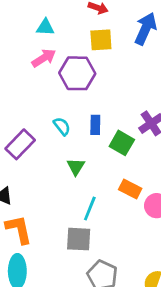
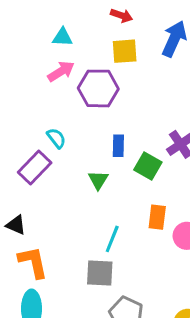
cyan semicircle: (62, 126) -> (56, 138), moved
green triangle: (76, 167) -> (98, 180), moved
orange rectangle: (130, 189) -> (157, 217), turned 70

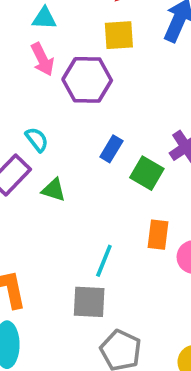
pink arrow: (61, 71) -> (42, 59), turned 96
blue rectangle: (118, 146) -> (111, 149), turned 30
green triangle: (98, 180) -> (54, 190), moved, turned -45

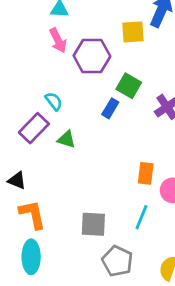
yellow square: (119, 35) -> (133, 32), moved
green square: (147, 173) -> (129, 86), moved
cyan line: (104, 261) -> (141, 217), moved

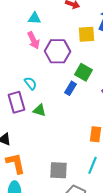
purple rectangle: (34, 128) -> (16, 102), turned -60

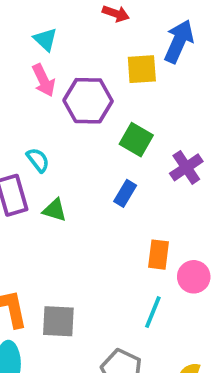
cyan triangle: (34, 18) -> (45, 39), turned 40
blue rectangle: (70, 88) -> (125, 193), moved
gray square: (58, 170) -> (58, 321), moved

